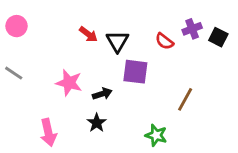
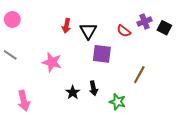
red arrow: (88, 34) -> (66, 26), turned 64
black arrow: (102, 94) -> (94, 88), moved, turned 96
pink arrow: (48, 132) -> (24, 101), moved

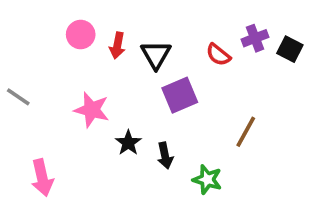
pink circle: (12, 19) -> (81, 35), moved
purple square: (102, 54) -> (180, 95), turned -30
black star: (73, 92) -> (128, 143), moved

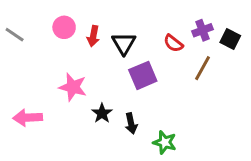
gray line: (18, 97) -> (15, 35), moved
brown line: (246, 132) -> (202, 68), moved
pink arrow: (42, 178) -> (28, 118), moved, turned 100

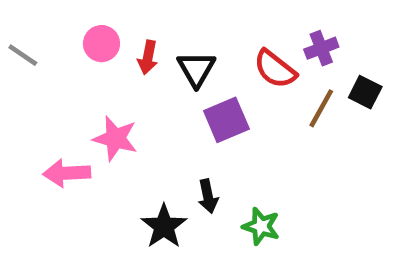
black square: (230, 39) -> (365, 92), moved
red semicircle: (173, 43) -> (275, 69), size x1.4
black star: (102, 113) -> (164, 226), moved, size x1.4
pink arrow: (28, 118) -> (67, 173), moved

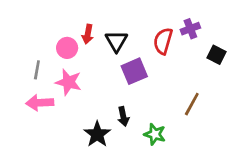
pink circle: (101, 44) -> (67, 48), moved
gray line: (23, 55) -> (37, 70), moved, turned 66
red semicircle: (275, 69) -> (163, 41), turned 68
brown line: (321, 108) -> (192, 104), moved

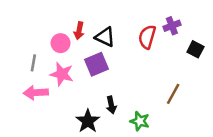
black triangle: (116, 41) -> (105, 37), turned -35
purple square: (134, 71) -> (96, 64), moved

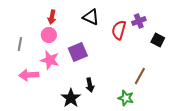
red arrow: (79, 31) -> (52, 17), moved
black triangle: (105, 37) -> (91, 17), moved
gray line: (33, 63) -> (20, 44), moved
green star: (140, 121) -> (126, 98), moved

